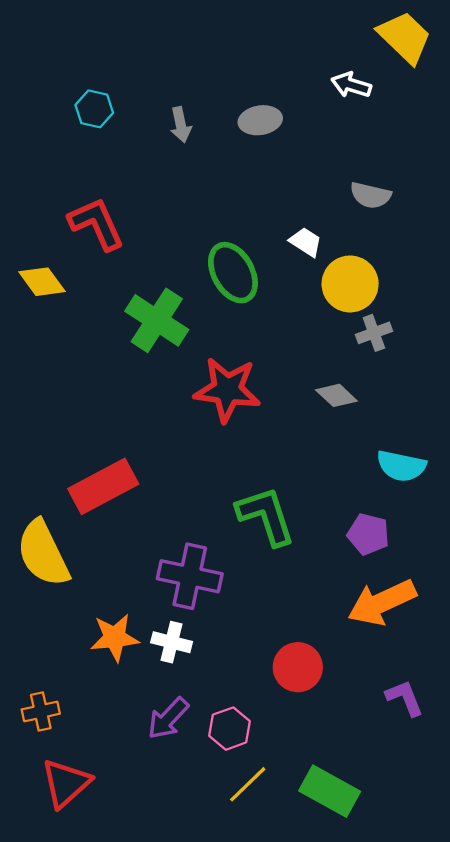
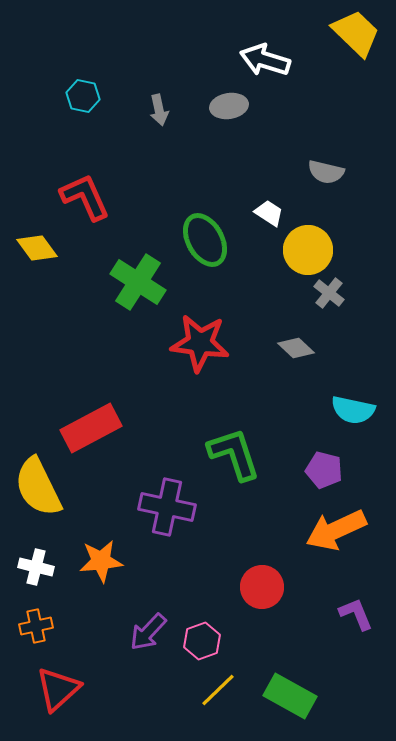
white arrow: (351, 85) -> (265, 60), moved, size x1.4
gray cross: (374, 333) -> (329, 293), turned -32
white cross: (172, 642) -> (36, 567), moved

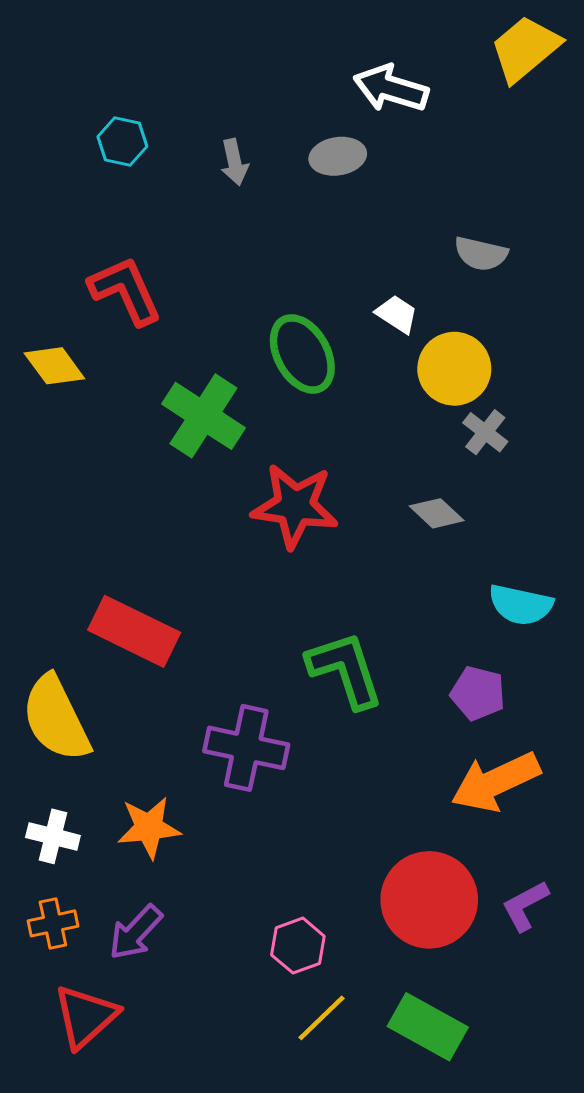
yellow trapezoid: (356, 33) -> (525, 49), turned -84
red rectangle: (91, 428) -> (134, 631), turned 54
red circle: (262, 587) -> (429, 900), moved, size x1.5
purple L-shape: (356, 614) -> (525, 906), turned -96
purple arrow: (148, 632) -> (136, 932), moved

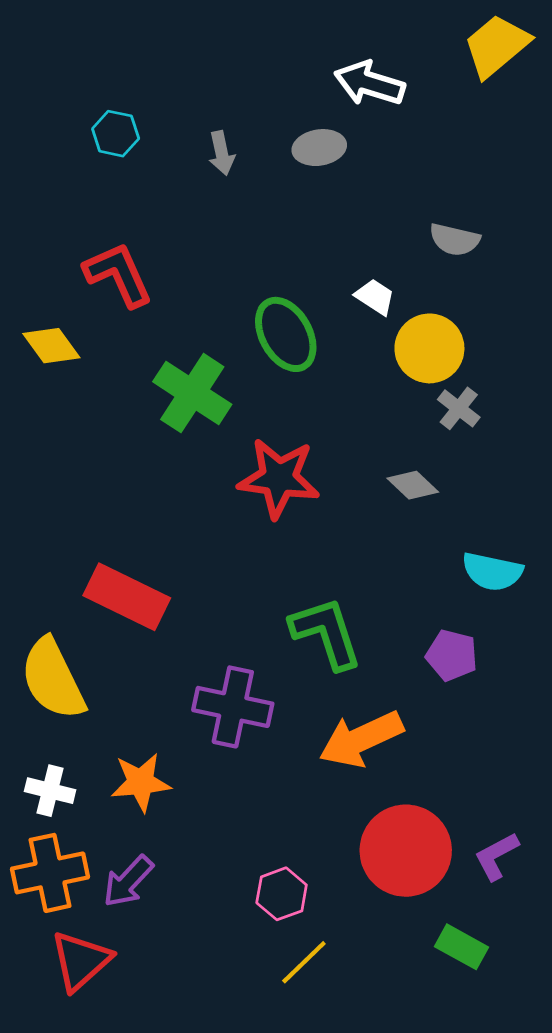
orange arrow: (496, 782) -> (361, 739), moved
orange cross: (53, 923) -> (50, 873), size x1.6
green rectangle: (428, 1027) -> (462, 947), moved, size x0.7

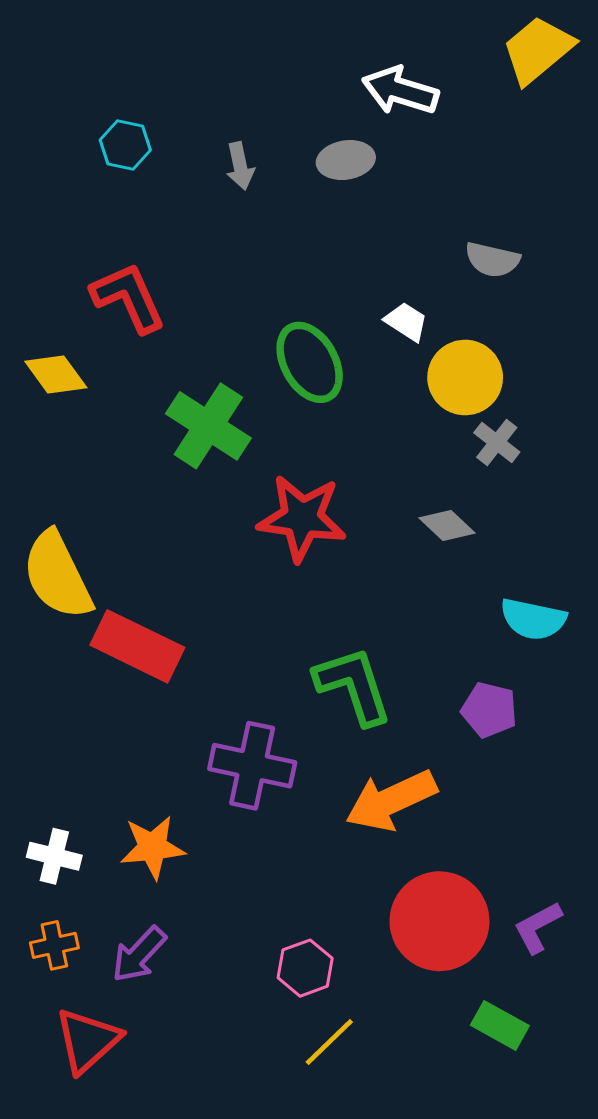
yellow semicircle: (53, 679) -> (57, 575), moved
orange cross: (50, 873) -> (54, 945), size x0.6

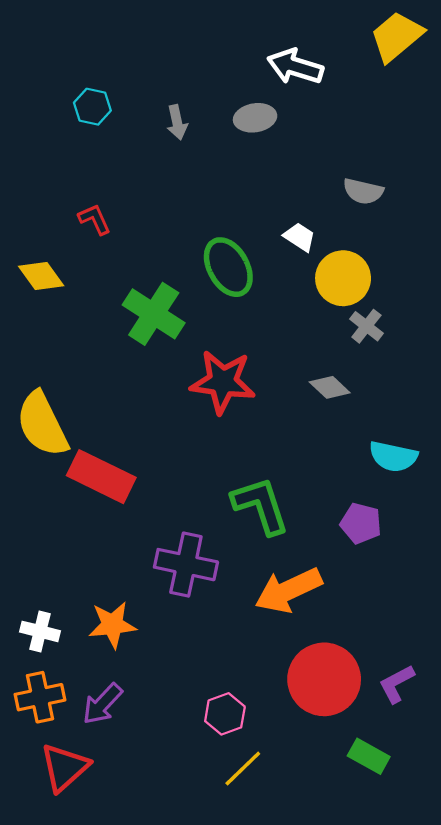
red L-shape: (128, 297) -> (95, 219), size x0.6
orange cross: (54, 945) -> (40, 697), size x1.4

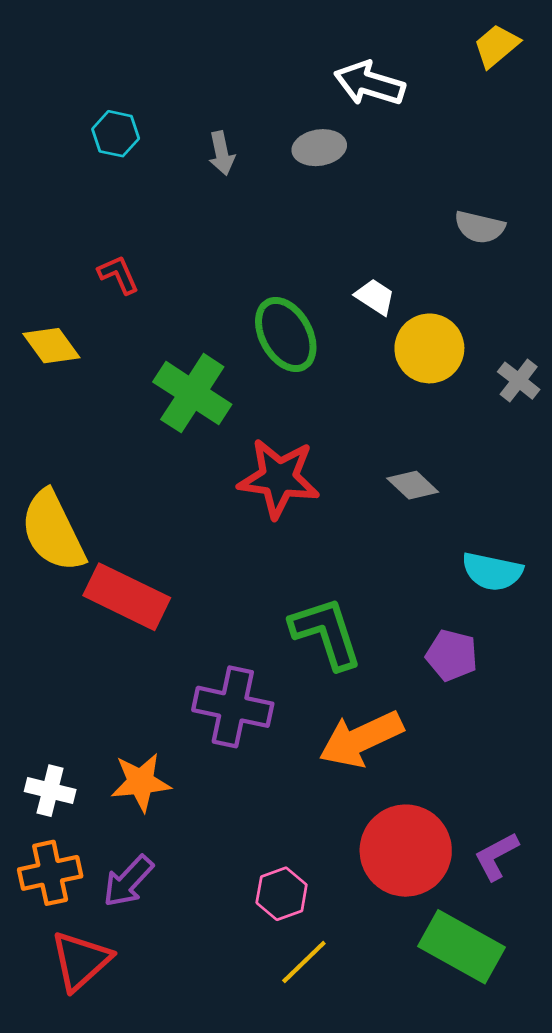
yellow trapezoid: (397, 36) -> (496, 46), size x0.7
gray semicircle: (363, 191) -> (480, 227), moved
gray cross: (366, 326) -> (519, 381), moved
green rectangle: (369, 756) -> (461, 947), size x1.6

